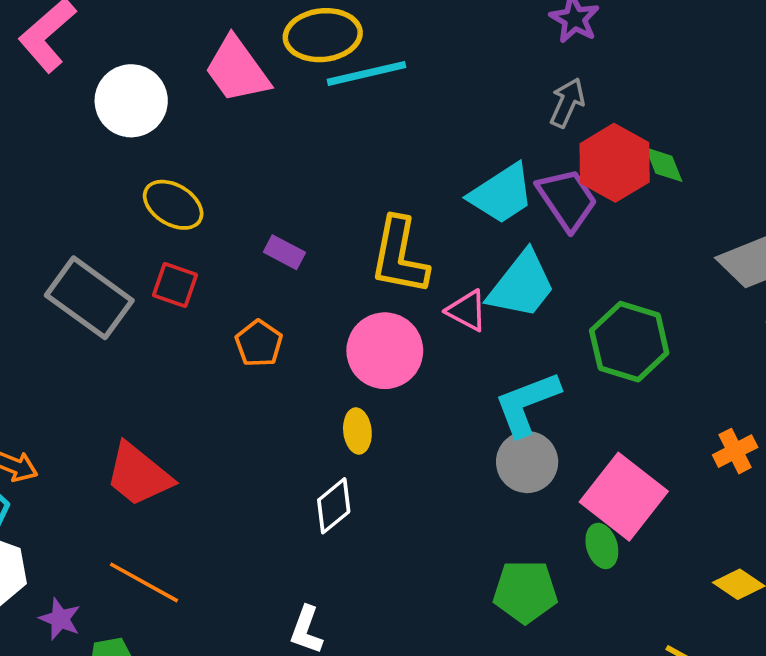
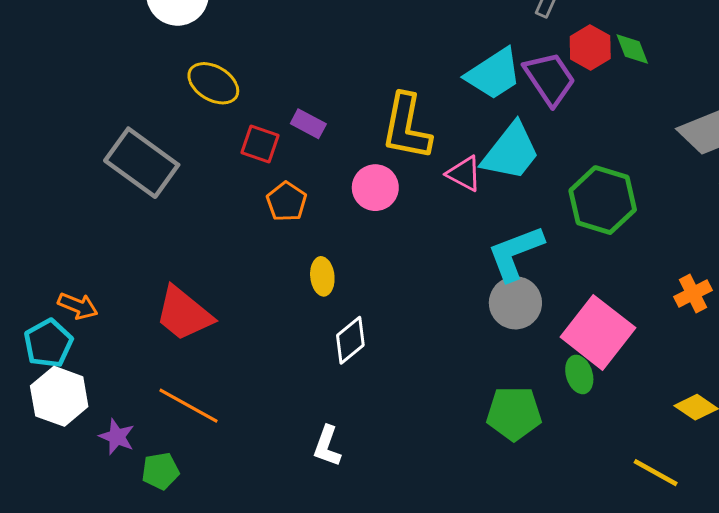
red hexagon: (615, 163) -> (590, 47), size x0.7
red square: (175, 285) -> (260, 144), moved
pink circle: (385, 351) -> (375, 188), moved, size x0.7
yellow ellipse: (357, 431) -> (322, 276), moved

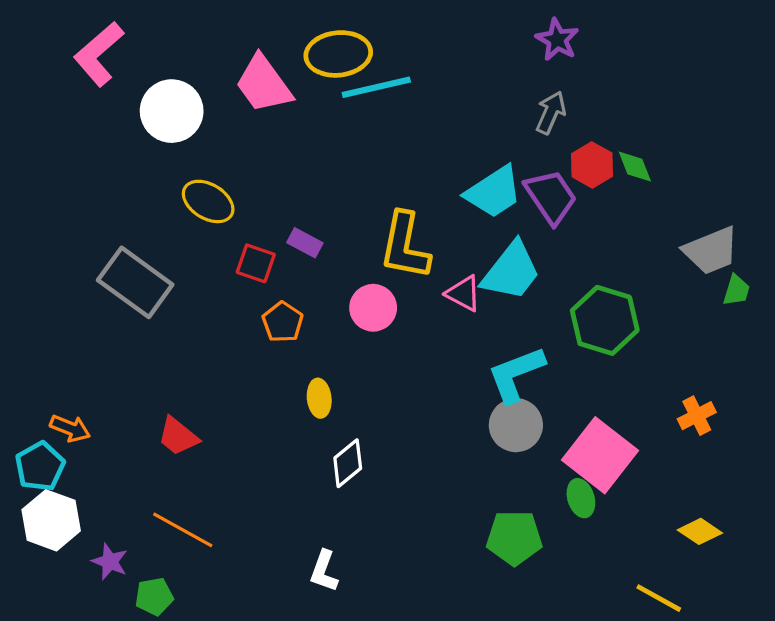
red trapezoid: (184, 314) -> (178, 436), size x0.7

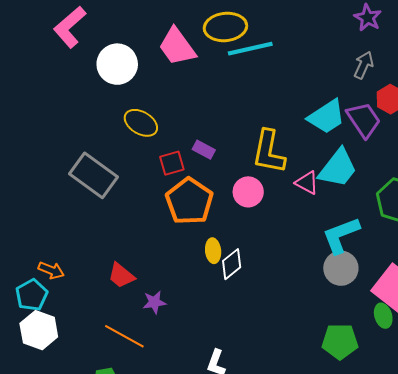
red square: (256, 263) -> (172, 163), turned -35
orange pentagon: (283, 322) -> (189, 201), size x1.8
white diamond: (348, 463) -> (232, 264), moved
purple star: (110, 562) -> (154, 302), moved, turned -30

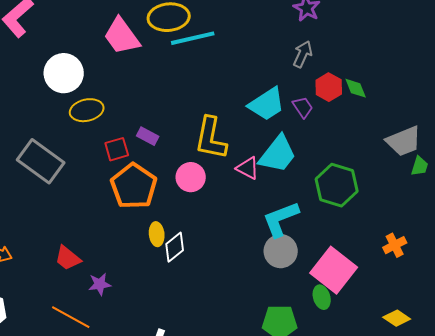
white circle: (117, 64) -> (64, 73), moved
purple trapezoid: (364, 120) -> (303, 107), size x0.6
yellow ellipse: (141, 123) -> (87, 110), turned -44

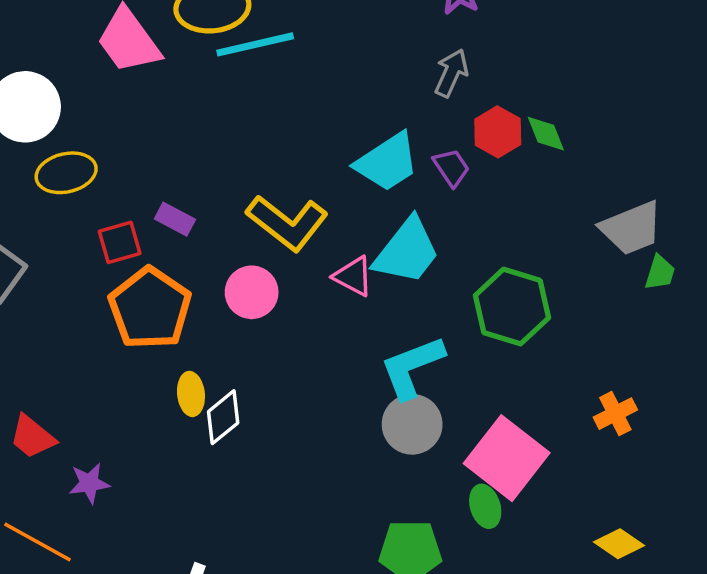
yellow L-shape: (211, 138) -> (287, 223), turned -63

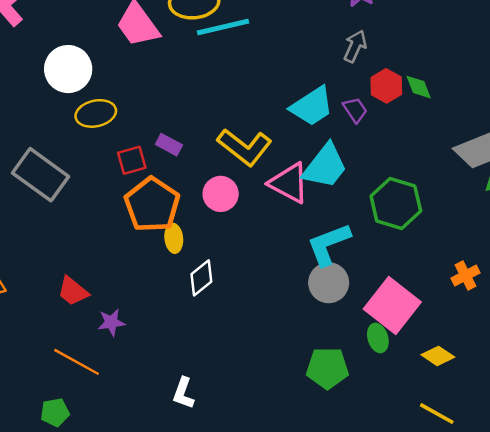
pink triangle: (353, 276) -> (289, 183), size x1.5
yellow ellipse: (191, 394) -> (174, 238), moved
yellow diamond: (619, 544) -> (438, 356), moved

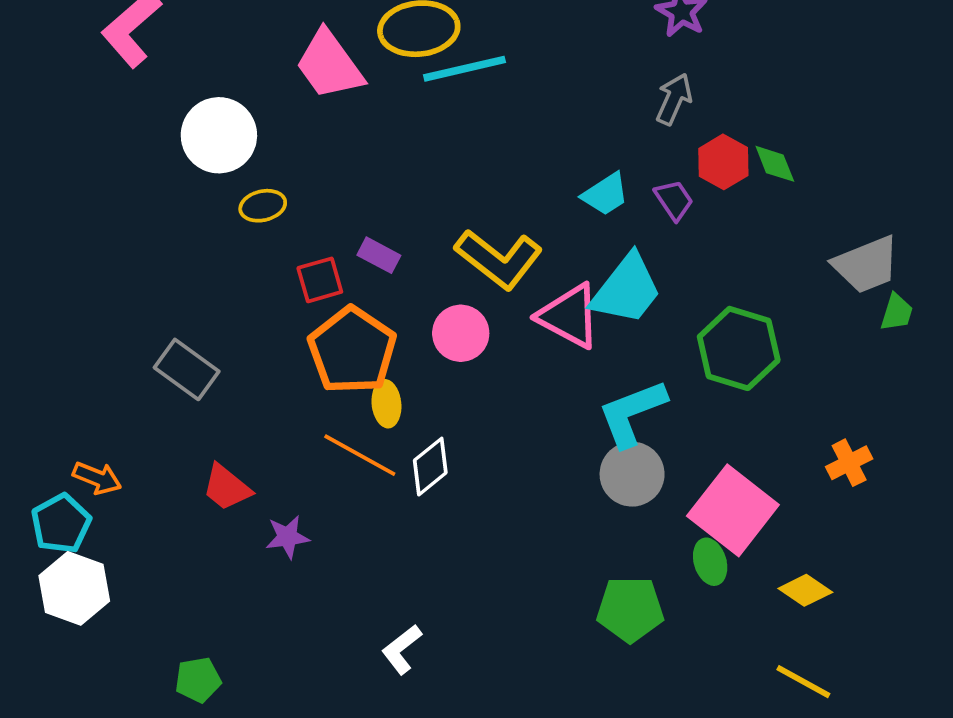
cyan trapezoid: (312, 106) -> (605, 194), size x0.7
yellow ellipse: (96, 113) -> (263, 206), size x0.7
gray rectangle: (41, 175) -> (187, 369), moved, size x0.7
orange line: (77, 362) -> (360, 455), moved
white L-shape: (183, 393) -> (402, 649), turned 32

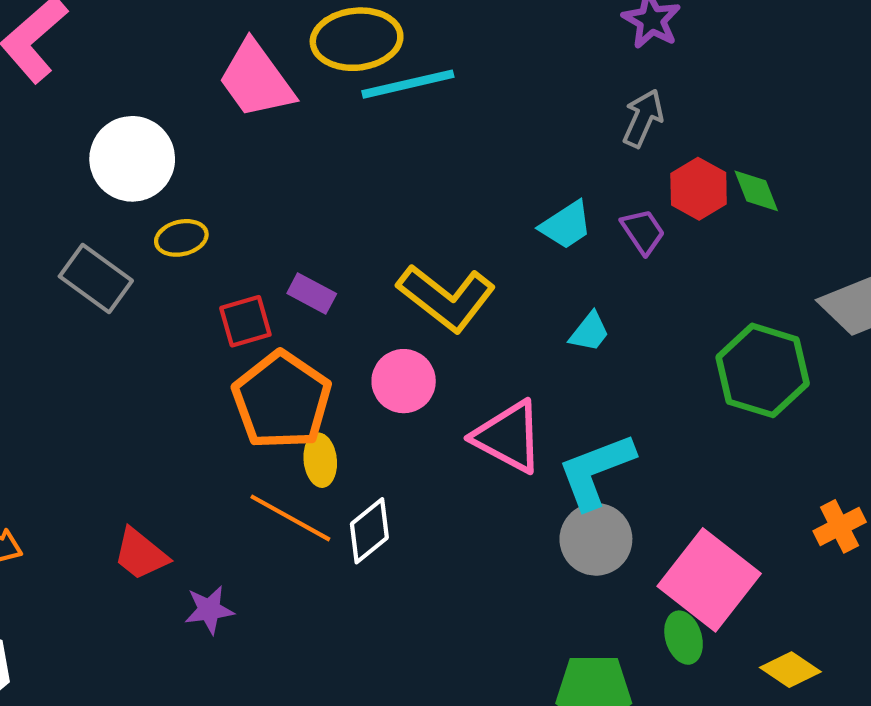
cyan trapezoid: (626, 289) -> (590, 332), size x0.5
pink triangle: (569, 316) -> (508, 437), moved
green hexagon: (739, 348) -> (763, 370), moved
gray rectangle: (187, 369) -> (96, 279), moved

